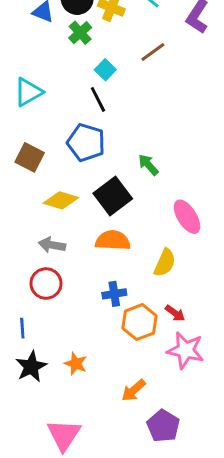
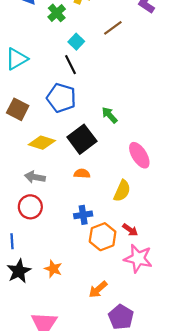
orange semicircle: (113, 240) -> (82, 174), size x0.6

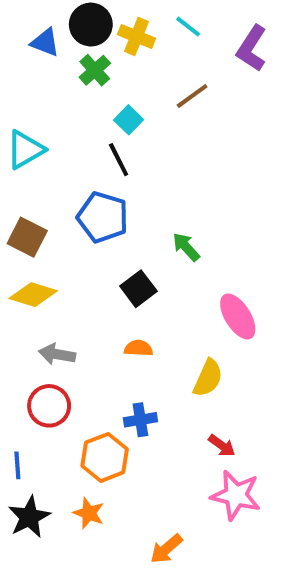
black square: (82, 139) -> (138, 289), size x0.7
yellow diamond: (42, 143) -> (33, 295), moved
orange hexagon: (103, 237) -> (105, 457), moved

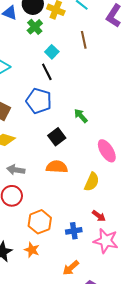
brown line: (192, 96) -> (84, 40), turned -66
orange semicircle: (138, 348) -> (57, 167), size x1.5
blue cross: (140, 420) -> (74, 231), moved

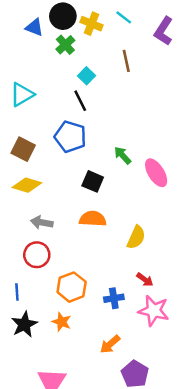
black square: (57, 137) -> (93, 181), turned -30
pink ellipse: (107, 151) -> (156, 173), moved

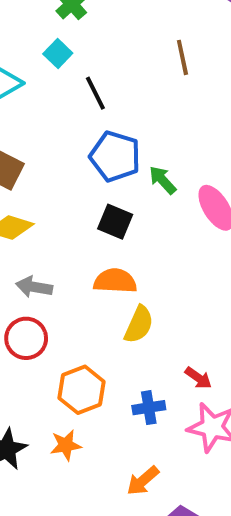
brown line: (126, 61) -> (182, 57), moved
cyan square: (86, 76) -> (58, 53), moved
blue pentagon: (70, 137) -> (115, 156), moved
yellow semicircle: (136, 237) -> (139, 324), moved
orange star: (62, 322) -> (66, 445), turned -30

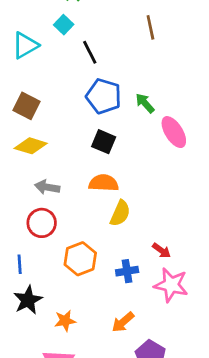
green arrow: (163, 180) -> (145, 103), moved
orange star: (66, 445) -> (65, 321), moved

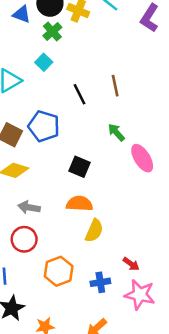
brown line: (150, 27) -> (115, 86), moved
black line: (90, 52) -> (79, 94), moved
blue pentagon: (104, 96) -> (44, 126), moved

